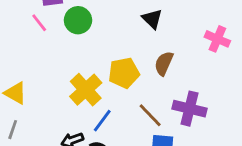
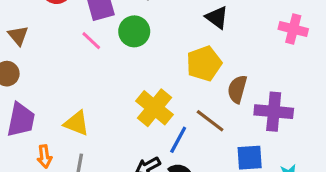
brown semicircle: (164, 63) -> (237, 89), moved
yellow pentagon: (124, 73) -> (204, 64), moved
brown line: (150, 115) -> (210, 121), moved

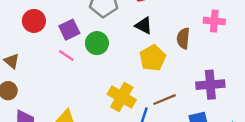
black triangle: (217, 18) -> (144, 26), moved
brown semicircle: (237, 89) -> (183, 38), moved
brown line: (210, 121) -> (164, 100), turned -50

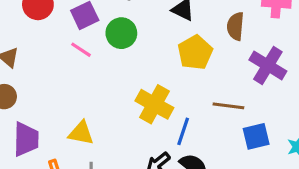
purple cross: (210, 85) -> (268, 65), moved, turned 36
brown line: (164, 100) -> (228, 106), moved, turned 30

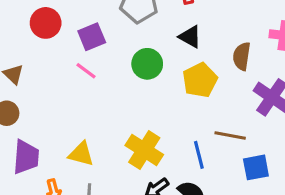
green circle: (121, 33) -> (147, 64), moved
yellow cross: (154, 104) -> (144, 150), moved
blue line: (183, 131) -> (199, 155), moved, turned -36

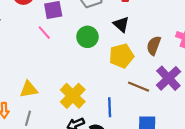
brown line: (230, 135) -> (139, 87), moved
yellow triangle: (81, 154) -> (29, 89), turned -36

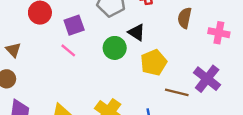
black triangle: (121, 24) -> (136, 32), moved
brown semicircle: (154, 46) -> (185, 18), moved

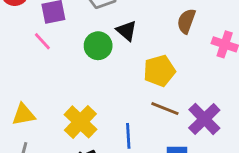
yellow pentagon: (154, 63) -> (159, 71), moved
purple cross: (207, 79) -> (204, 119), moved

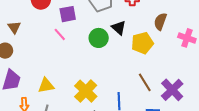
yellow pentagon: (159, 71) -> (142, 43), moved
brown line: (165, 109) -> (145, 82), turned 36

